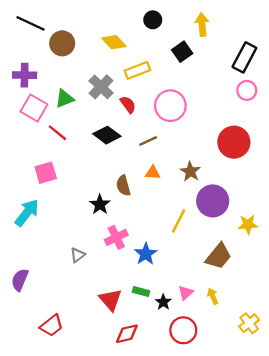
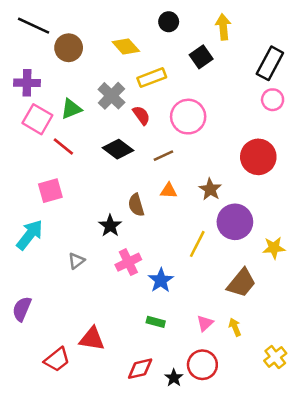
gray triangle: (77, 255) -> (76, 261), moved
red triangle: (110, 300) -> (92, 339), moved, turned -40
black star: (163, 302) -> (174, 378), moved

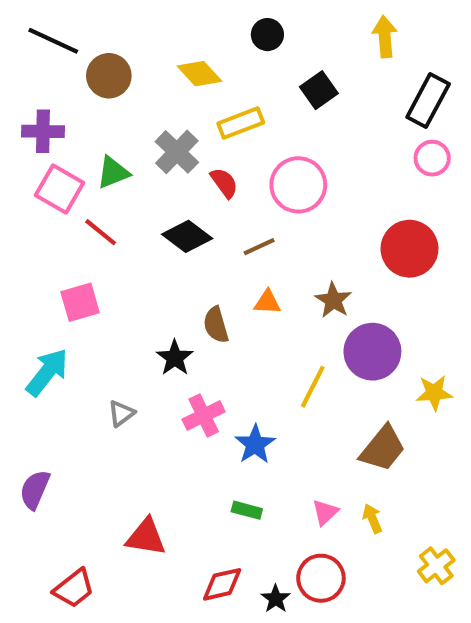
yellow arrow: (223, 27) -> (385, 37), moved
red trapezoid: (57, 360) -> (74, 588), moved

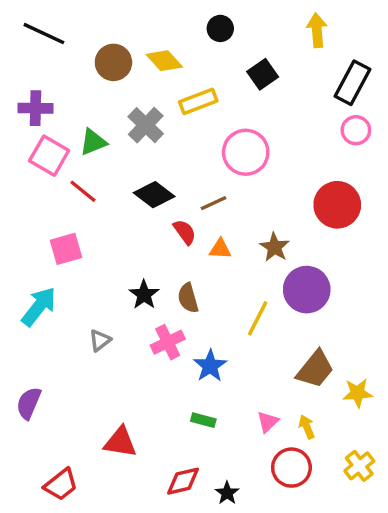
brown circle: (109, 76) -> (113, 62), moved
red semicircle: (224, 183) -> (185, 232), moved
brown semicircle: (216, 325) -> (188, 298), moved
yellow star: (434, 393) -> (358, 393), moved
red circle: (321, 578) -> (291, 468), moved

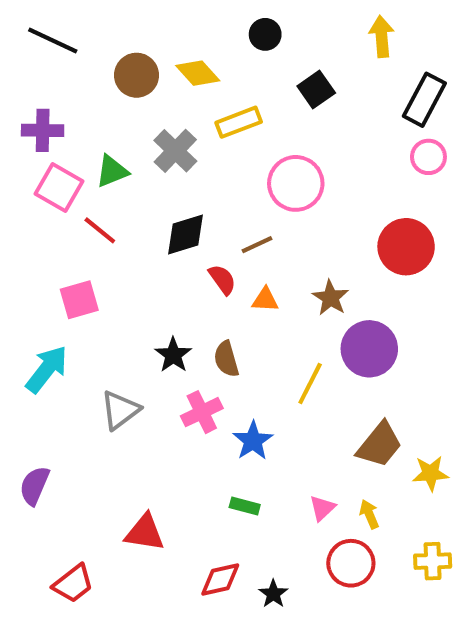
black diamond: (154, 195) -> (186, 234), turned -54
gray triangle: (100, 340) -> (120, 410), size x1.5
yellow cross: (359, 466) -> (433, 561), turned 36

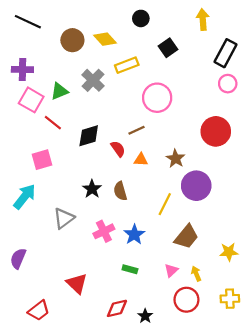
black diamond: (186, 234) -> (89, 136), moved
pink cross: (202, 412) -> (104, 231), moved
brown trapezoid: (379, 445) -> (186, 237), moved
red triangle: (145, 533) -> (77, 283), turned 35

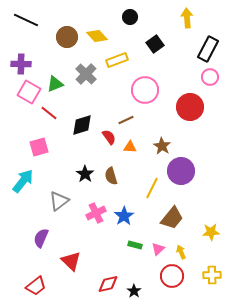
red circle: (216, 131) -> (190, 107), moved
purple semicircle: (18, 258) -> (41, 238), moved
green rectangle: (130, 269) -> (135, 245), moved

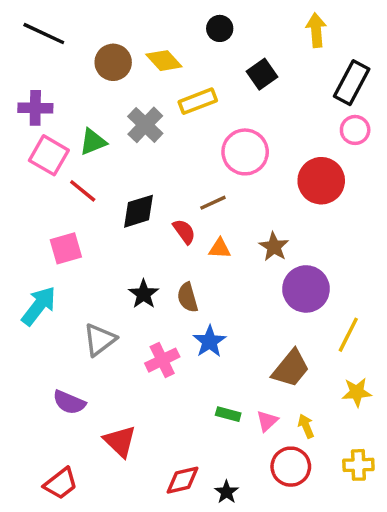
yellow line: (152, 188) -> (348, 335), moved
blue star: (124, 216) -> (210, 341), moved
purple semicircle: (41, 238) -> (69, 402), turned -90

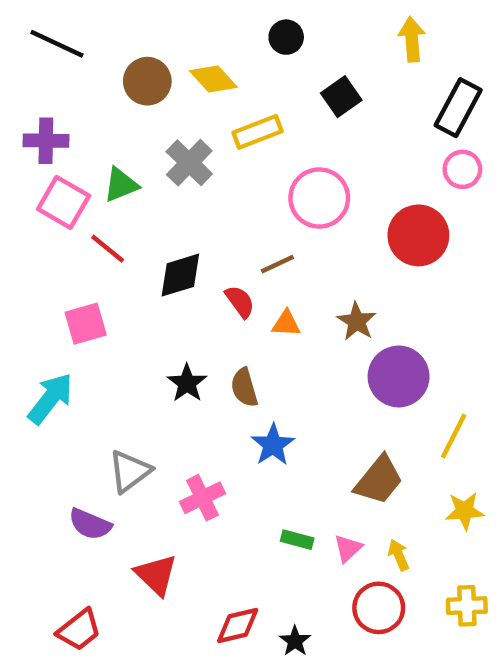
gray triangle: (100, 340) -> (130, 471), moved
pink cross: (162, 360) -> (202, 498), moved

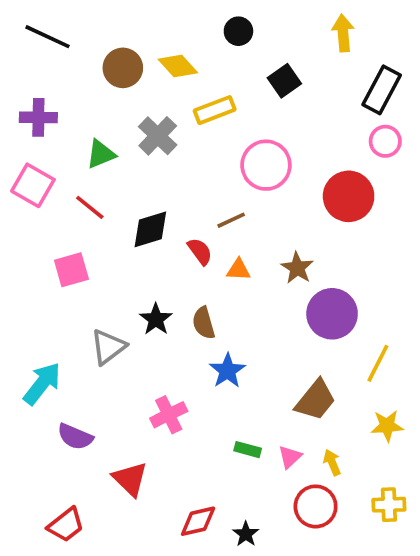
pink square: (64, 202) -> (33, 185), moved
cyan arrow: (50, 399) -> (42, 384), moved
gray triangle: (130, 471) -> (108, 347), moved

